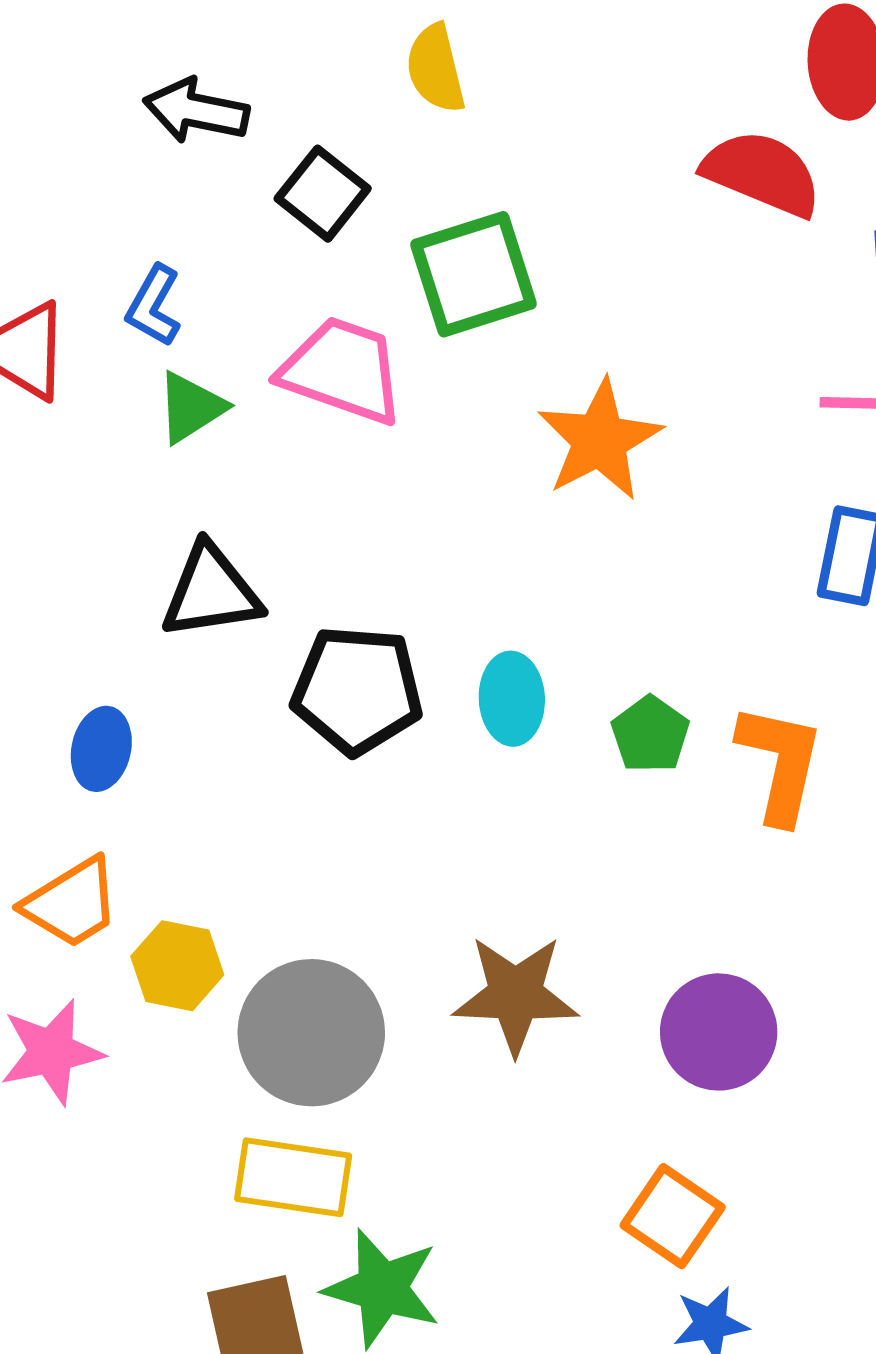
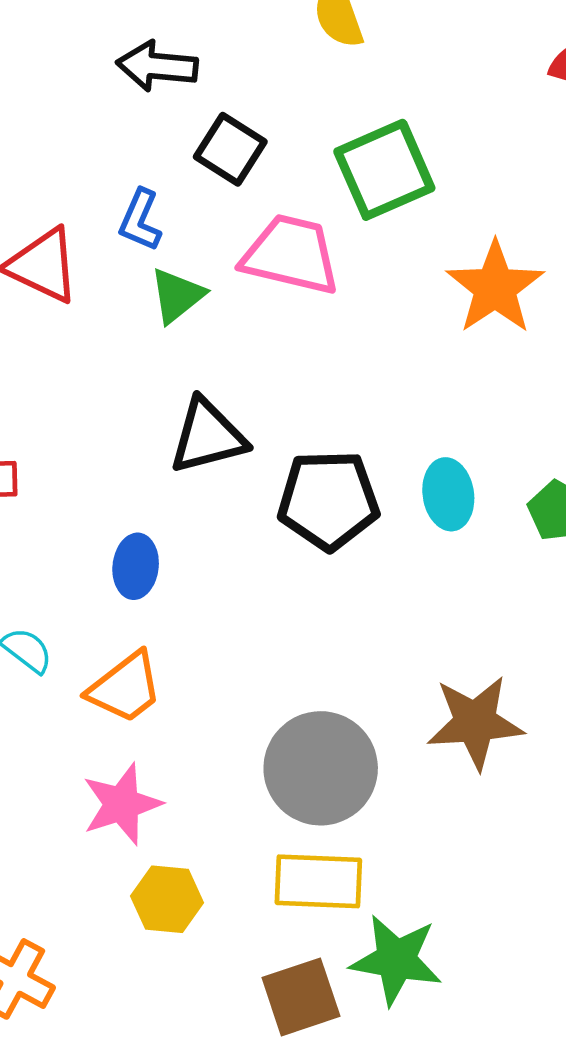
black square: (323, 194) -> (230, 149), moved
yellow hexagon: (177, 966) -> (167, 899), moved

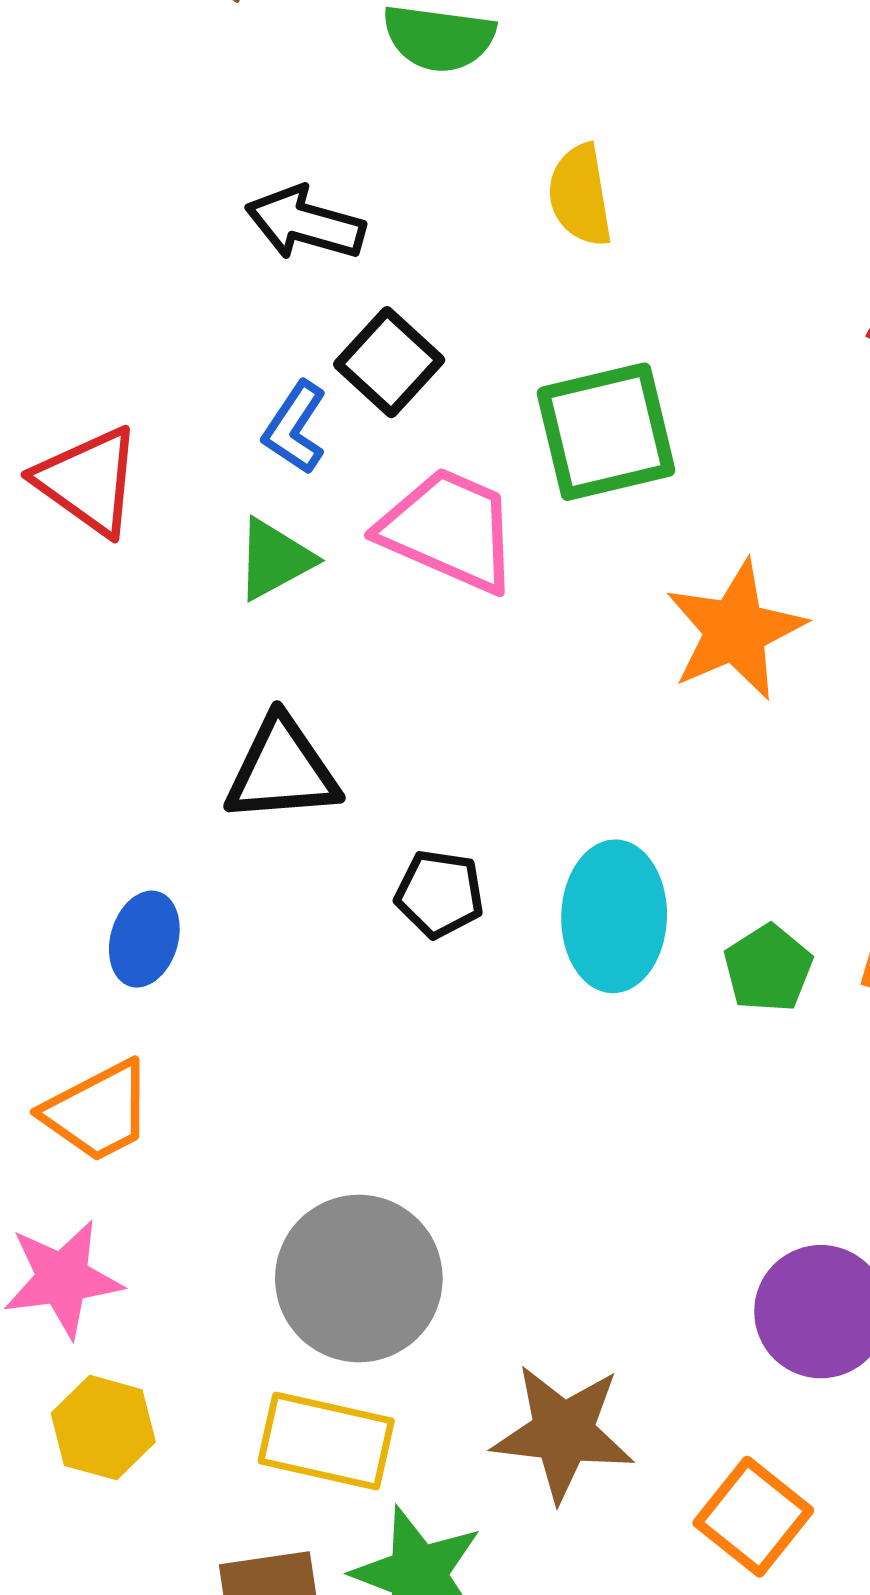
blue L-shape: (140, 220) -> (295, 428), moved
cyan ellipse: (448, 494) -> (614, 916), size x1.4
black pentagon: (328, 500) -> (440, 894), size x0.6
brown star: (475, 722) -> (563, 1433), moved

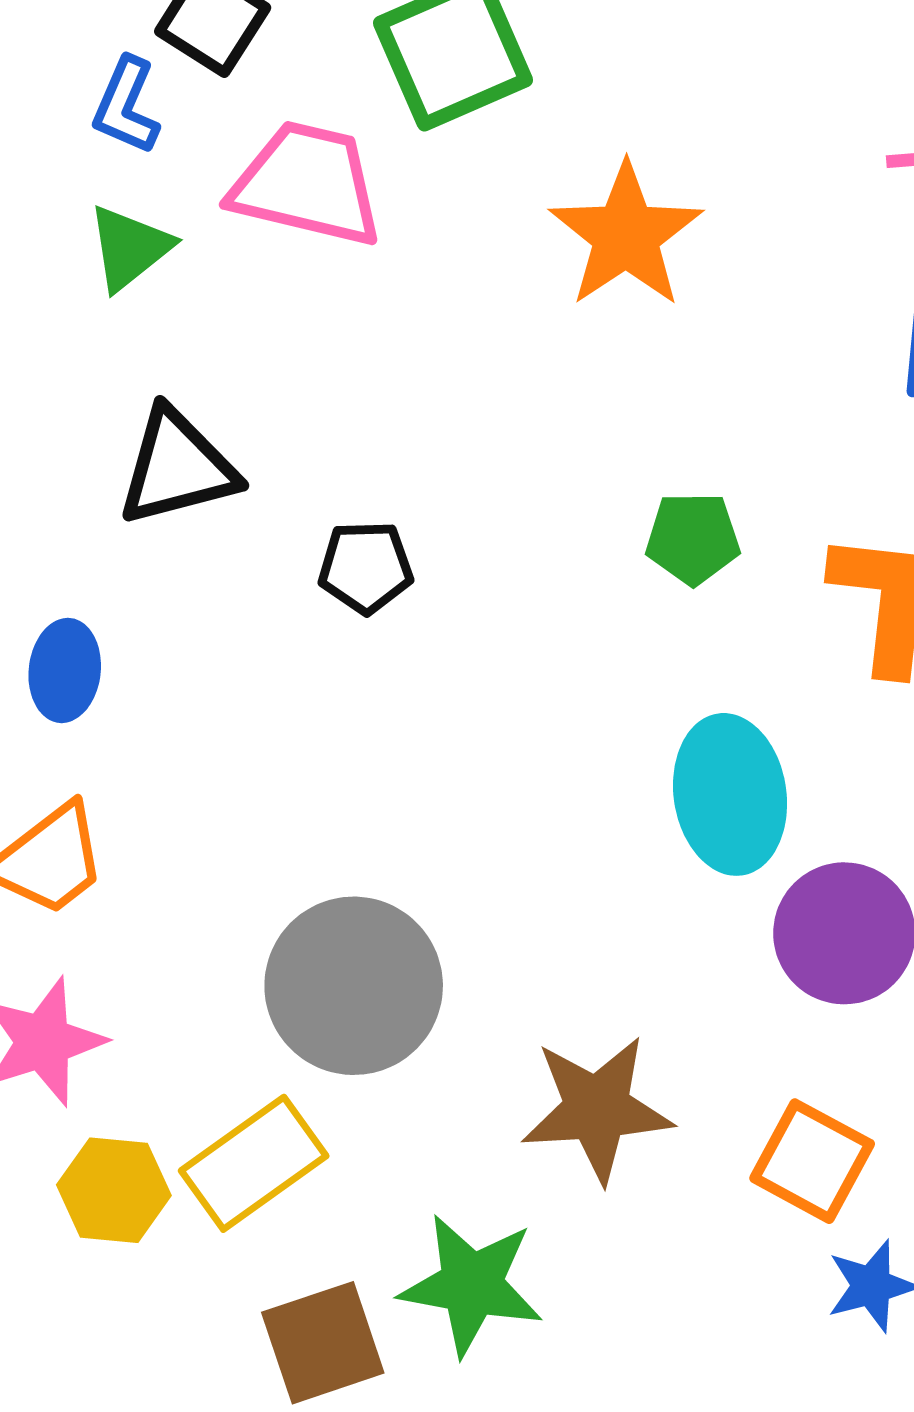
cyan ellipse: (614, 916) -> (730, 794), moved
green pentagon: (768, 968) -> (693, 538), moved, turned -30
yellow rectangle: (326, 1441) -> (254, 1163), moved, turned -38

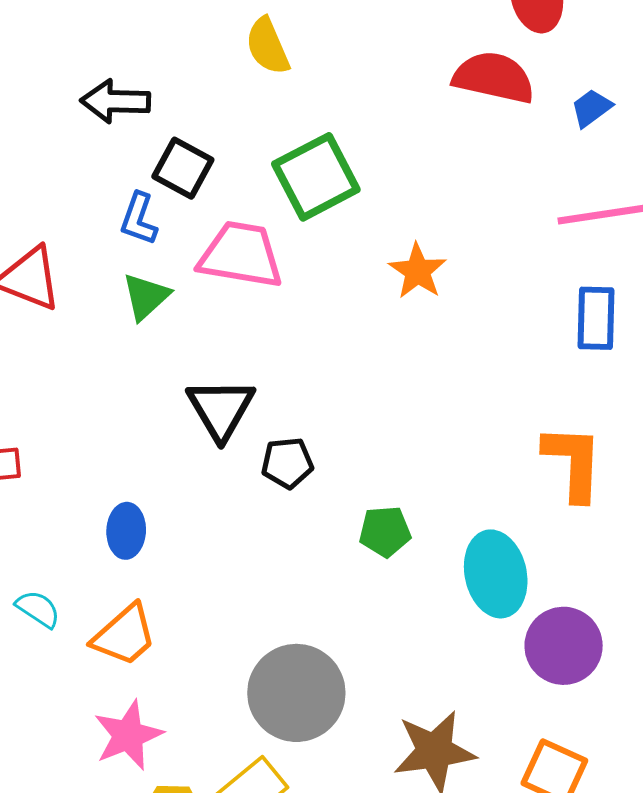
orange star: (626, 235) -> (418, 271), size x0.7
black triangle: (177, 467) -> (221, 409), moved, turned -42
green pentagon: (693, 538) -> (385, 531), moved

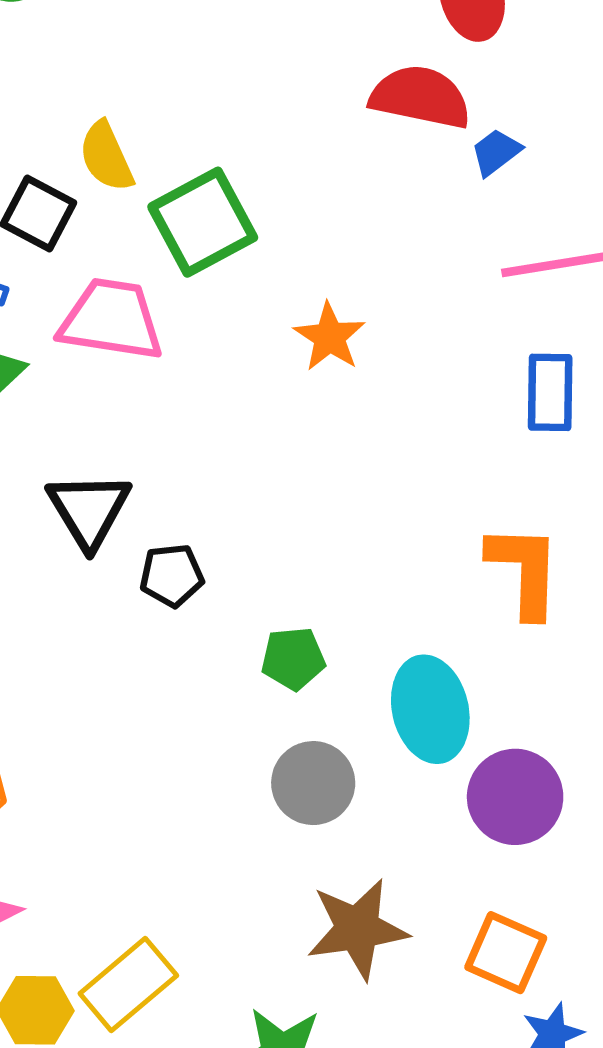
yellow semicircle: (268, 46) -> (106, 157), moved
blue trapezoid: (591, 108) -> (496, 152), moved
gray circle: (296, 693) -> (313, 783), moved, size x0.7

